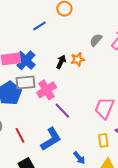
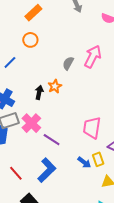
blue arrow: (79, 158) -> (84, 162), moved

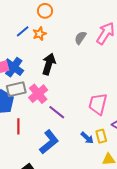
orange star: (55, 86) -> (39, 34), moved
black arrow: (39, 92) -> (49, 64), size x1.5
red line: (16, 173) -> (18, 126), moved, turned 35

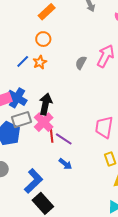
black arrow: (49, 64) -> (45, 104), moved
red line: (18, 126) -> (51, 135), moved
blue arrow: (87, 138) -> (65, 164), moved
blue L-shape: (49, 142) -> (33, 181), moved

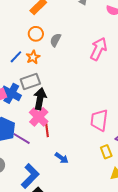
gray semicircle: (81, 63) -> (56, 40), moved
gray rectangle: (21, 120) -> (30, 82), moved
purple line: (64, 139) -> (22, 139), moved

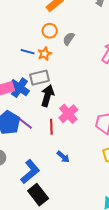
blue line: (16, 57) -> (28, 52), turned 56
pink cross: (39, 117) -> (68, 114), moved
purple line: (22, 139) -> (24, 123), moved

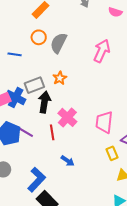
gray semicircle: (69, 39) -> (59, 43), size x1.5
blue line: (28, 52) -> (15, 54), moved
orange star: (45, 54) -> (60, 78), moved

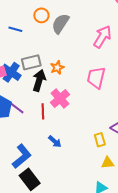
orange star: (60, 78) -> (57, 68), moved
pink trapezoid: (104, 122) -> (96, 78), moved

